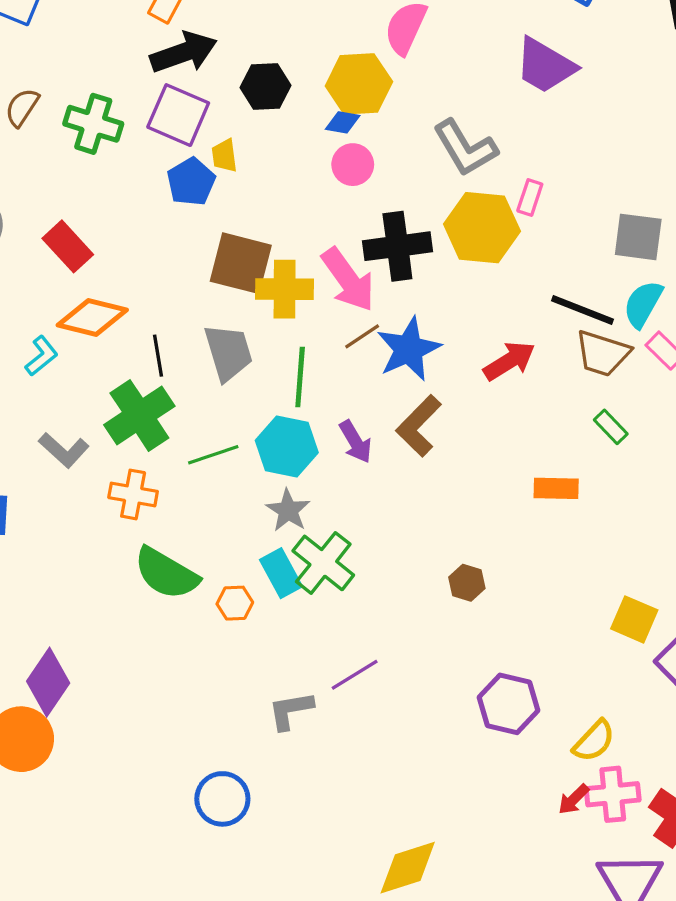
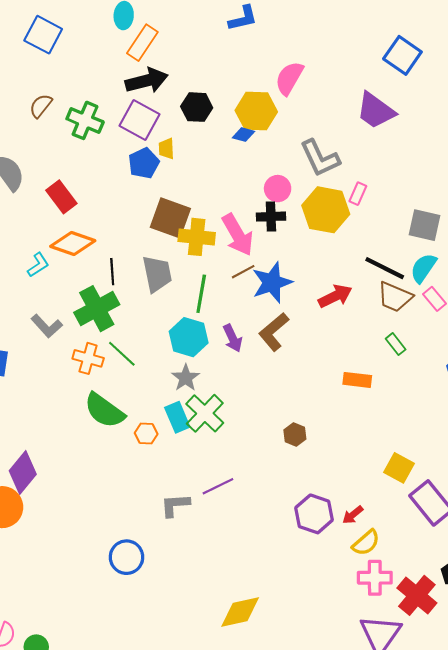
pink circle: (353, 165) -> (278, 189), moved
black cross: (397, 246) -> (271, 217), size x0.7
green line: (213, 455) -> (122, 354), moved, turned 56
red arrow: (574, 799) -> (353, 515), moved

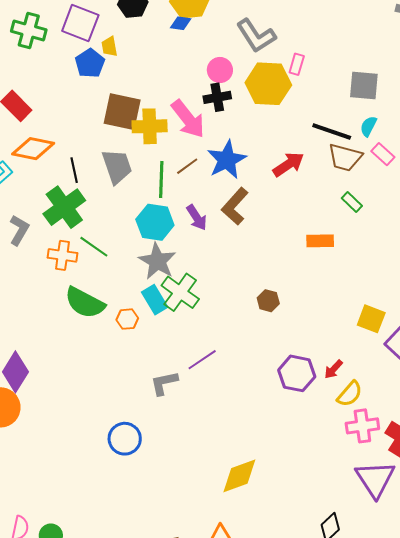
cyan semicircle: (423, 268) -> (368, 126), size x0.7
brown line: (243, 272) -> (187, 166), moved
gray L-shape: (47, 326) -> (19, 230), turned -100
gray star: (186, 378) -> (157, 261), size x1.4

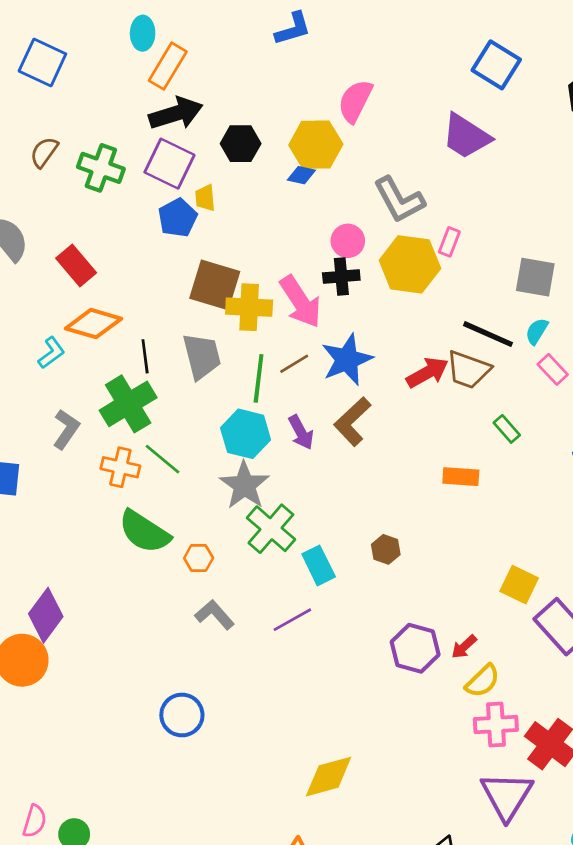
brown trapezoid: (345, 157) -> (468, 370), moved
cyan rectangle: (155, 300) -> (319, 565), moved
gray L-shape: (164, 383) -> (215, 615), moved, turned 56

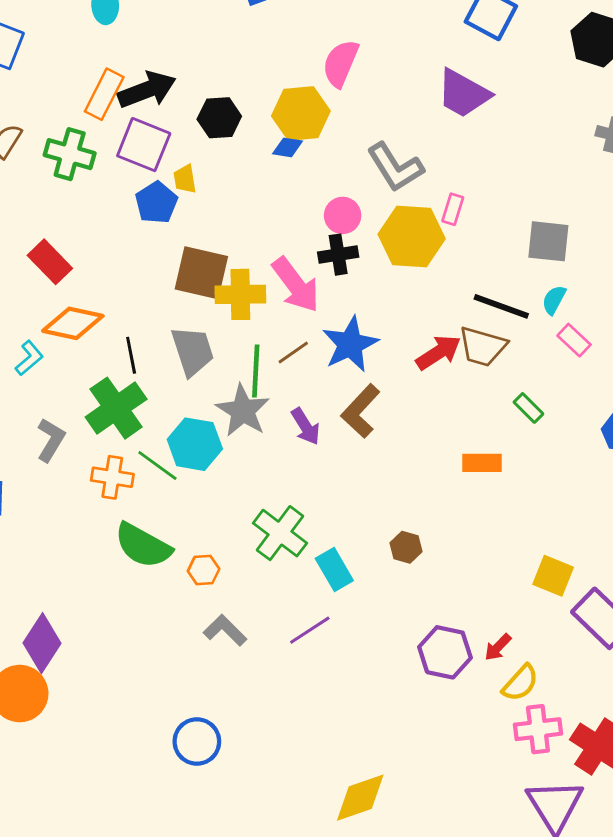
orange rectangle: (168, 66) -> (104, 94), moved
cyan hexagon: (246, 434) -> (195, 444), moved
gray star: (244, 485) -> (243, 411), moved

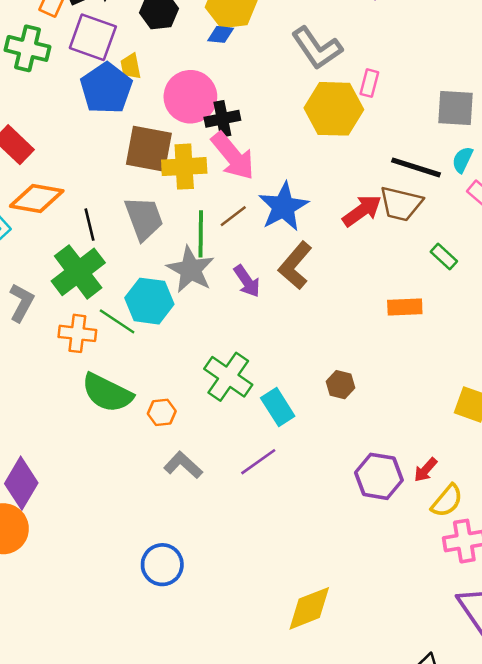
blue pentagon: (156, 203) -> (106, 88), size x1.4
pink circle: (343, 215) -> (190, 97), moved, size x1.6
black cross: (338, 255) -> (222, 119), moved

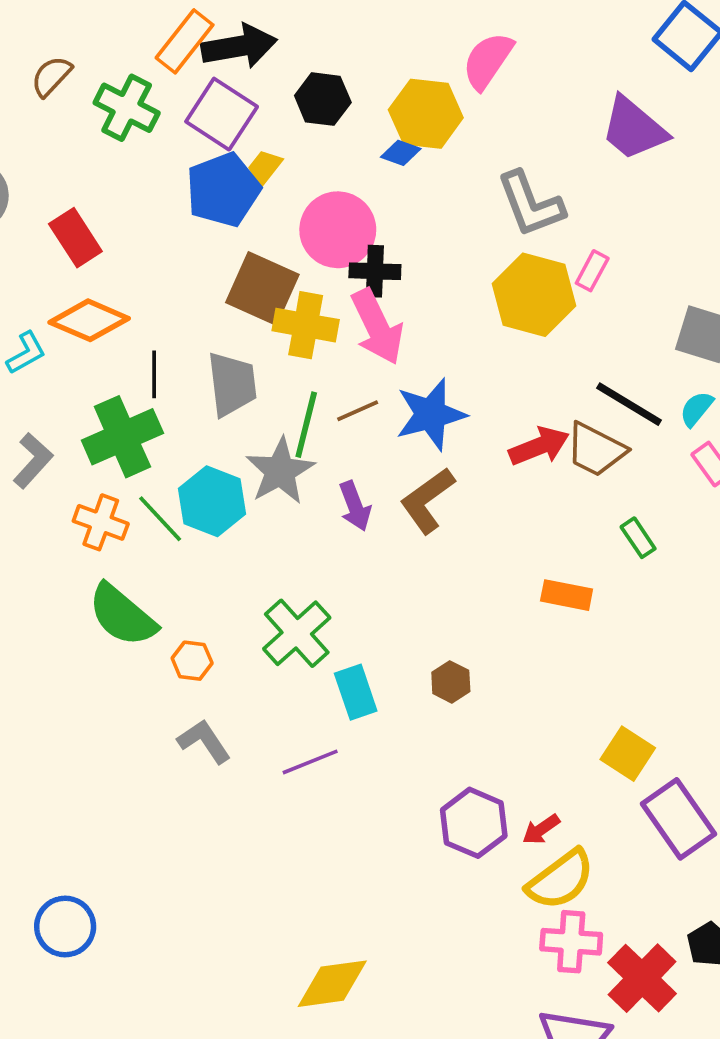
yellow trapezoid: (131, 66) -> (265, 167), turned 36
yellow semicircle: (447, 501) -> (561, 880), size x1.4
blue circle: (162, 565) -> (65, 926), moved

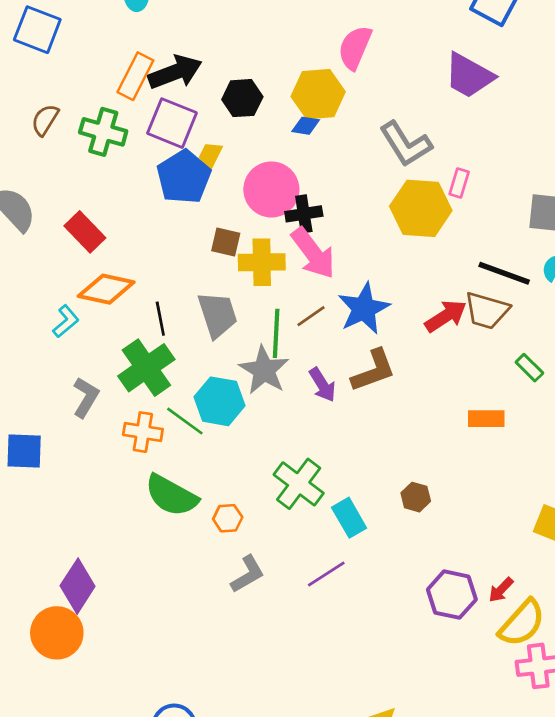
brown square: (262, 288) -> (226, 242), size x0.6
brown L-shape: (427, 500) -> (373, 371), turned -153
gray L-shape: (204, 741) -> (248, 574), turned 105

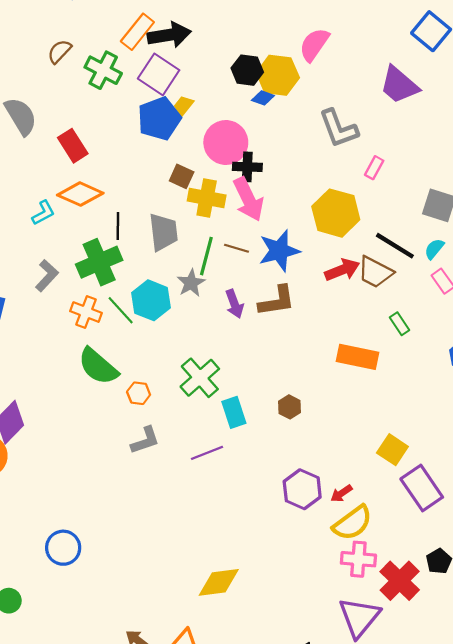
black hexagon: (242, 98) -> (247, 70), moved
yellow hexagon: (421, 208) -> (336, 213), moved
brown line: (311, 316) -> (236, 248), turned 40
gray star: (264, 370) -> (191, 283), size x0.7
orange rectangle: (486, 419) -> (357, 357), size x1.4

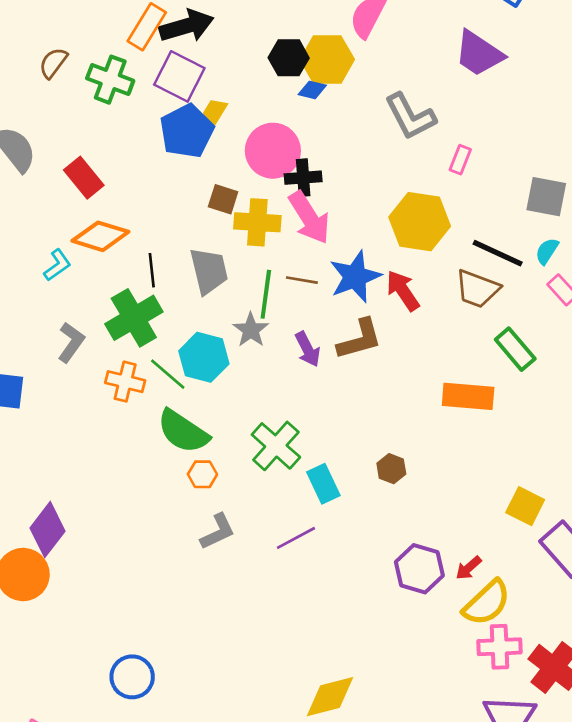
red arrow: (342, 270) -> (403, 291), moved, turned -96
green rectangle: (400, 324) -> (515, 349), size x1.5
green semicircle: (98, 366) -> (183, 431), moved

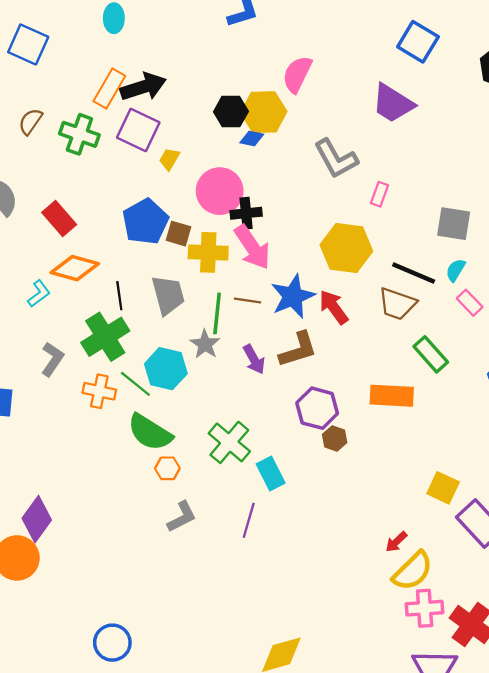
blue pentagon: (187, 131) -> (145, 222), moved
brown hexagon: (391, 469) -> (335, 439), moved
purple line: (296, 538) -> (249, 520), turned -44
purple hexagon: (419, 569) -> (317, 408), moved

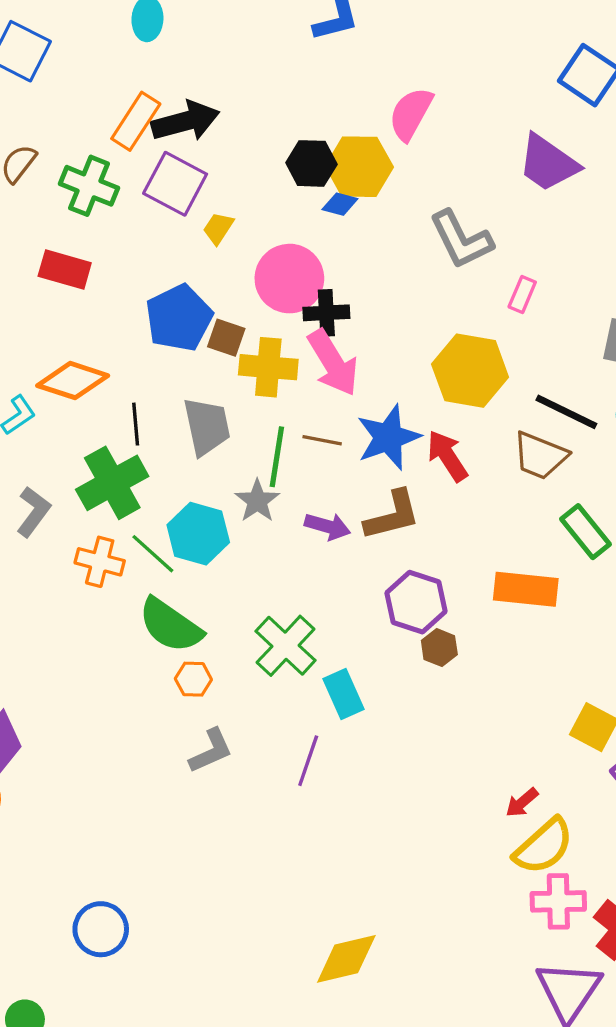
red rectangle: (59, 218) -> (65, 269), moved, turned -36
purple arrow: (254, 359) -> (328, 526), turned -48

